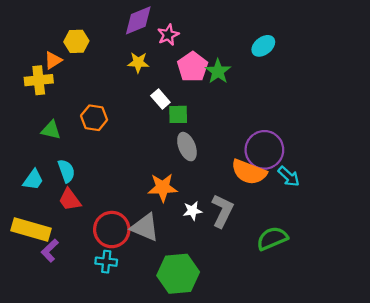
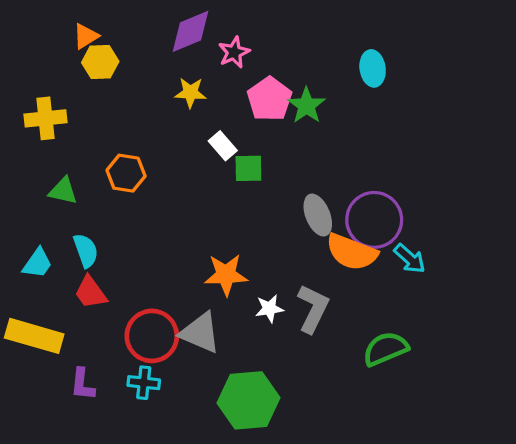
cyan ellipse: (263, 46) -> (373, 68), turned -60
orange triangle: (53, 60) -> (86, 36), moved
gray ellipse: (187, 147) -> (318, 215), moved
purple L-shape: (50, 251) -> (83, 384), moved, turned -40

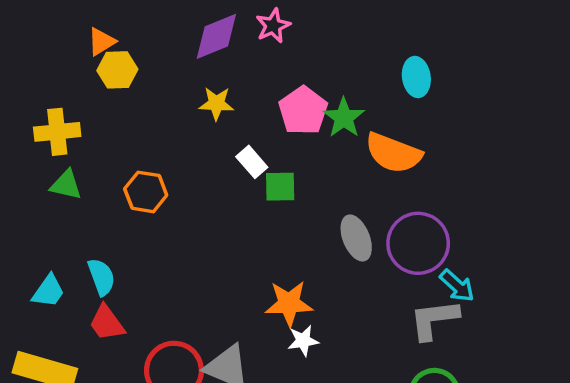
pink star: (234, 52) -> (273, 26), moved
green triangle: (63, 191) -> (66, 185), moved
orange semicircle: (352, 252) -> (393, 153), moved
orange star: (226, 275) -> (289, 303), moved
gray L-shape: (313, 309) -> (434, 319), moved, turned -123

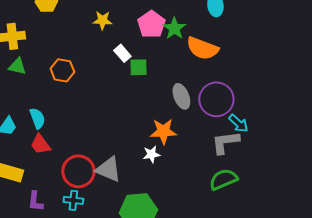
orange star: (289, 303) -> (163, 131), moved

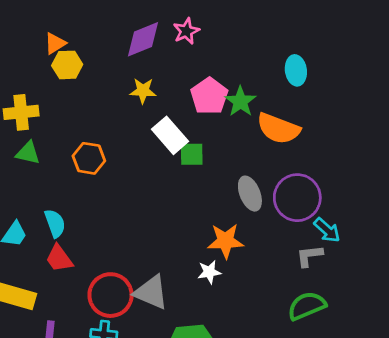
white rectangle: (122, 53) -> (170, 135), size x1.5
gray L-shape: (225, 142) -> (309, 256), size x0.7

